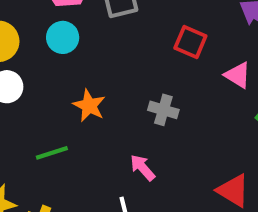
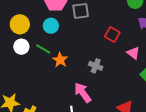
green line: (52, 153) -> (43, 49), moved, turned 42
pink arrow: (143, 168) -> (83, 93), size x1.5

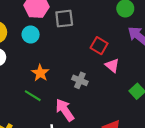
green line: (43, 49) -> (33, 96), moved
pink triangle: (133, 53) -> (112, 65), moved

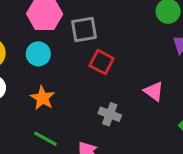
red square: (99, 46) -> (102, 62), moved
orange star: (40, 73) -> (43, 98), moved

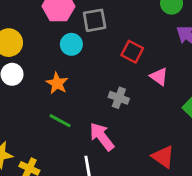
cyan circle: (38, 54) -> (71, 44), moved
red square: (102, 62) -> (132, 52), moved

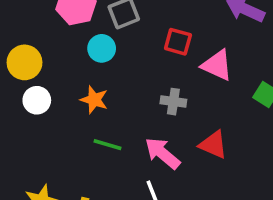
pink triangle: (159, 76) -> (217, 65), size x1.4
red triangle: (163, 157) -> (213, 145), moved

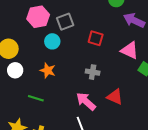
pink triangle: (217, 65) -> (130, 50), moved
green line: (107, 145) -> (36, 98), moved

